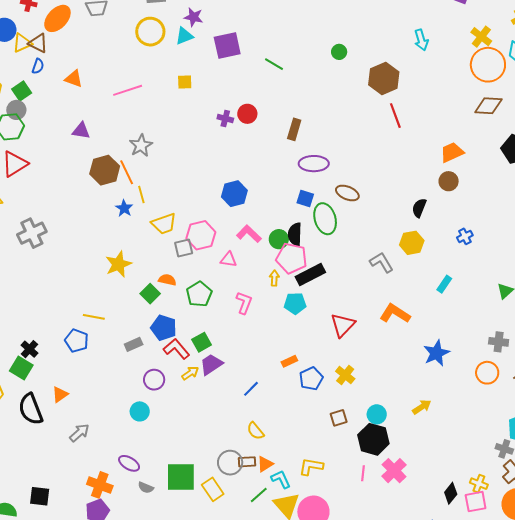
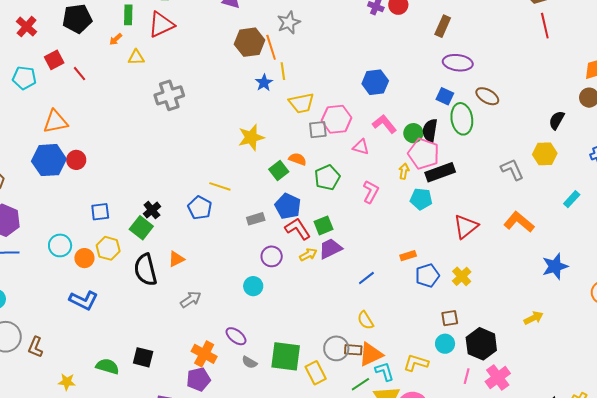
cyan circle: (377, 414) -> (445, 344), moved
orange triangle: (265, 464) -> (371, 354), size x1.5

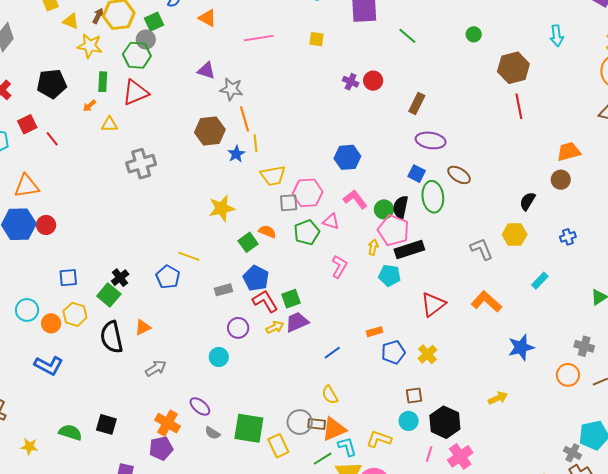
gray star: (289, 22) -> (231, 89), moved, turned 30
brown hexagon: (250, 42) -> (210, 131), moved
green pentagon: (327, 177) -> (307, 232), moved

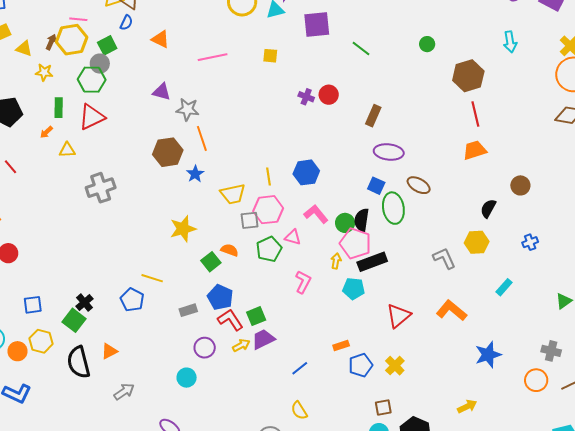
yellow star: (90, 46) -> (44, 72), size x0.7
yellow line: (255, 143) -> (268, 177), moved
orange trapezoid: (569, 152) -> (475, 150), moved

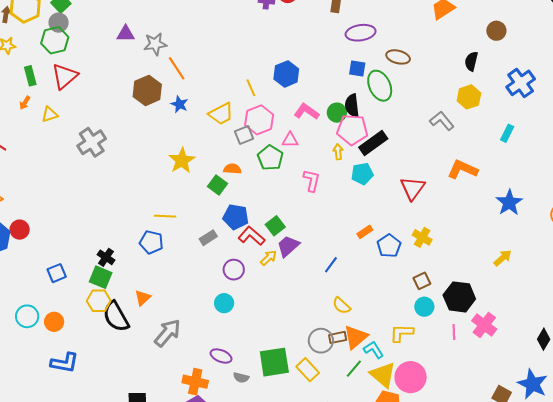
blue cross: (530, 242) -> (521, 83), size x1.8
yellow hexagon: (41, 341) -> (99, 301), moved
gray arrow: (124, 392) -> (168, 333), size x1.4

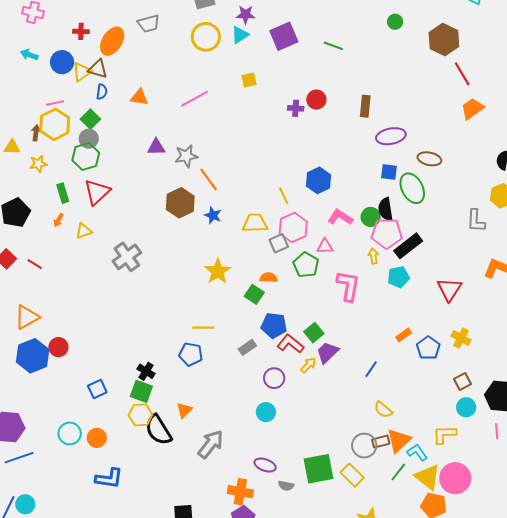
yellow trapezoid: (221, 114) -> (255, 223), turned -152
gray L-shape: (442, 121) -> (476, 221), turned -135
pink L-shape: (312, 180) -> (348, 286), size x1.4

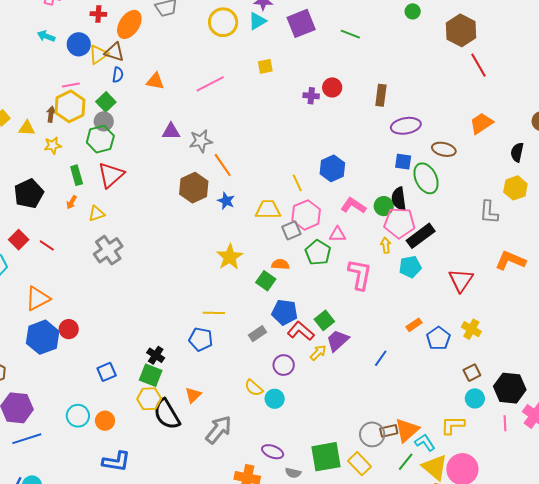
orange trapezoid: (472, 109) -> (481, 123), moved
gray cross: (127, 257) -> (108, 250), moved
yellow semicircle: (383, 410) -> (254, 388), moved

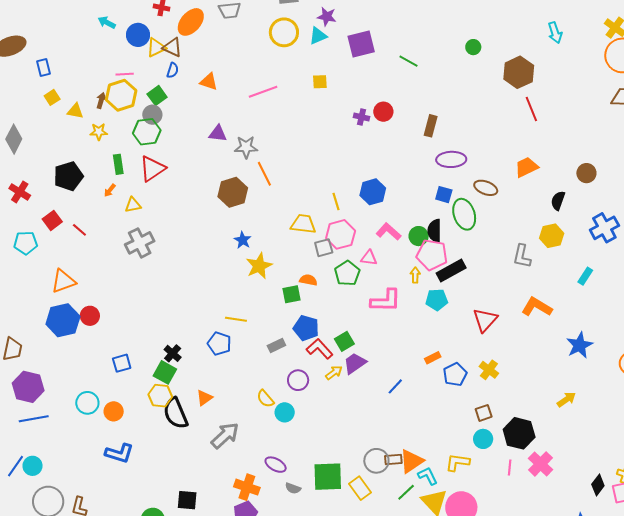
blue star: (226, 201) -> (243, 240), moved
pink L-shape: (360, 274) -> (386, 301), turned 72
green square: (266, 281) -> (292, 294), turned 36

